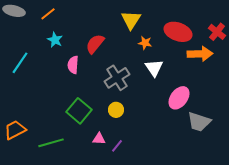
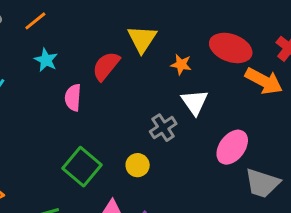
yellow triangle: (131, 20) -> (142, 39), moved
orange arrow: (200, 54) -> (264, 81), turned 30
gray cross: (117, 78) -> (163, 128), moved, size x0.7

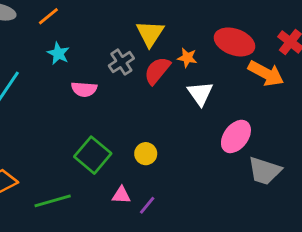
red semicircle: (106, 66) -> (157, 71), moved
pink semicircle: (73, 98) -> (84, 89), turned -90
gray cross: (163, 128) -> (121, 62), moved

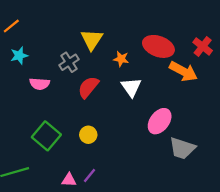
cyan star: (58, 53) -> (19, 55), turned 30
red semicircle: (157, 71) -> (88, 87), moved
pink triangle: (121, 195) -> (69, 180), moved

